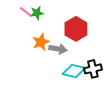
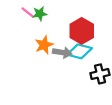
cyan diamond: (74, 71) -> (80, 51), moved

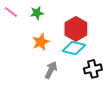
pink line: (28, 13) -> (11, 12), moved
gray arrow: (62, 52) -> (51, 70), moved, turned -72

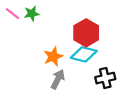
green star: (37, 13) -> (32, 14), moved
orange star: (41, 42) -> (53, 57), moved

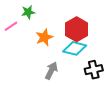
pink line: (12, 14) -> (11, 26), moved, turned -72
orange star: (53, 57) -> (44, 37), moved

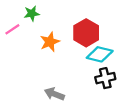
cyan diamond: (75, 48) -> (100, 54), moved
gray arrow: (51, 71) -> (54, 94), moved, turned -96

